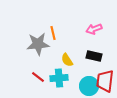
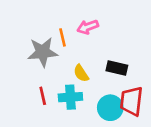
pink arrow: (94, 29) -> (88, 27), moved
red line: (38, 77) -> (43, 96), turned 40

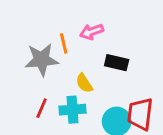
black rectangle: (117, 68) -> (117, 63), moved
red line: (43, 96) -> (42, 108), turned 36

